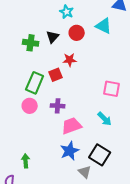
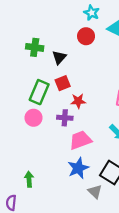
cyan star: (67, 12) -> (92, 13), moved
black triangle: (53, 37) -> (59, 57), moved
red star: (70, 60) -> (78, 101), moved

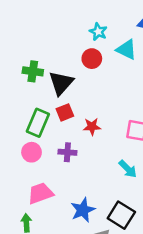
black triangle: (59, 57) -> (61, 83), size x1.5
red star: (78, 101) -> (92, 127), moved
pink trapezoid: (80, 140) -> (40, 193), moved

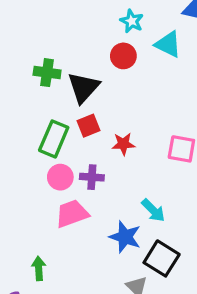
pink circle: (32, 152) -> (60, 177), moved
cyan arrow: (128, 169) -> (153, 210), moved
pink trapezoid: (40, 193) -> (72, 214), moved
blue star: (83, 210) -> (125, 237), moved, turned -30

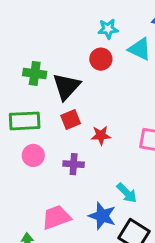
cyan star: (132, 21) -> (108, 29), turned -30
green rectangle: (54, 139) -> (25, 121), moved, turned 64
pink circle: (60, 177) -> (33, 155), moved
pink trapezoid: (72, 214) -> (56, 217), moved

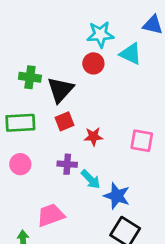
cyan star: (108, 29) -> (100, 34), size x1.4
pink circle: (33, 155) -> (20, 164), moved
cyan arrow: (127, 193) -> (91, 179), moved
blue star: (102, 216) -> (117, 196), moved

